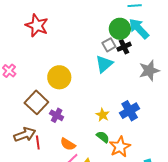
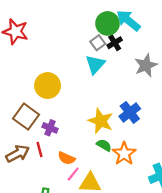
yellow star: (103, 115) -> (101, 121), size x1.6
red line: (38, 142) -> (39, 150), moved

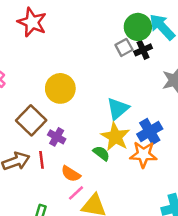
cyan triangle: (95, 64) -> (118, 109), moved
green semicircle: (104, 145) -> (101, 153), moved
orange star: (124, 154) -> (143, 154), moved, turned 30

